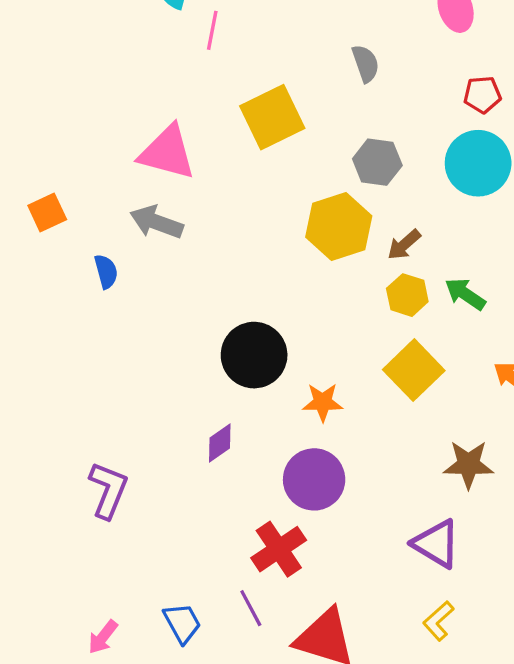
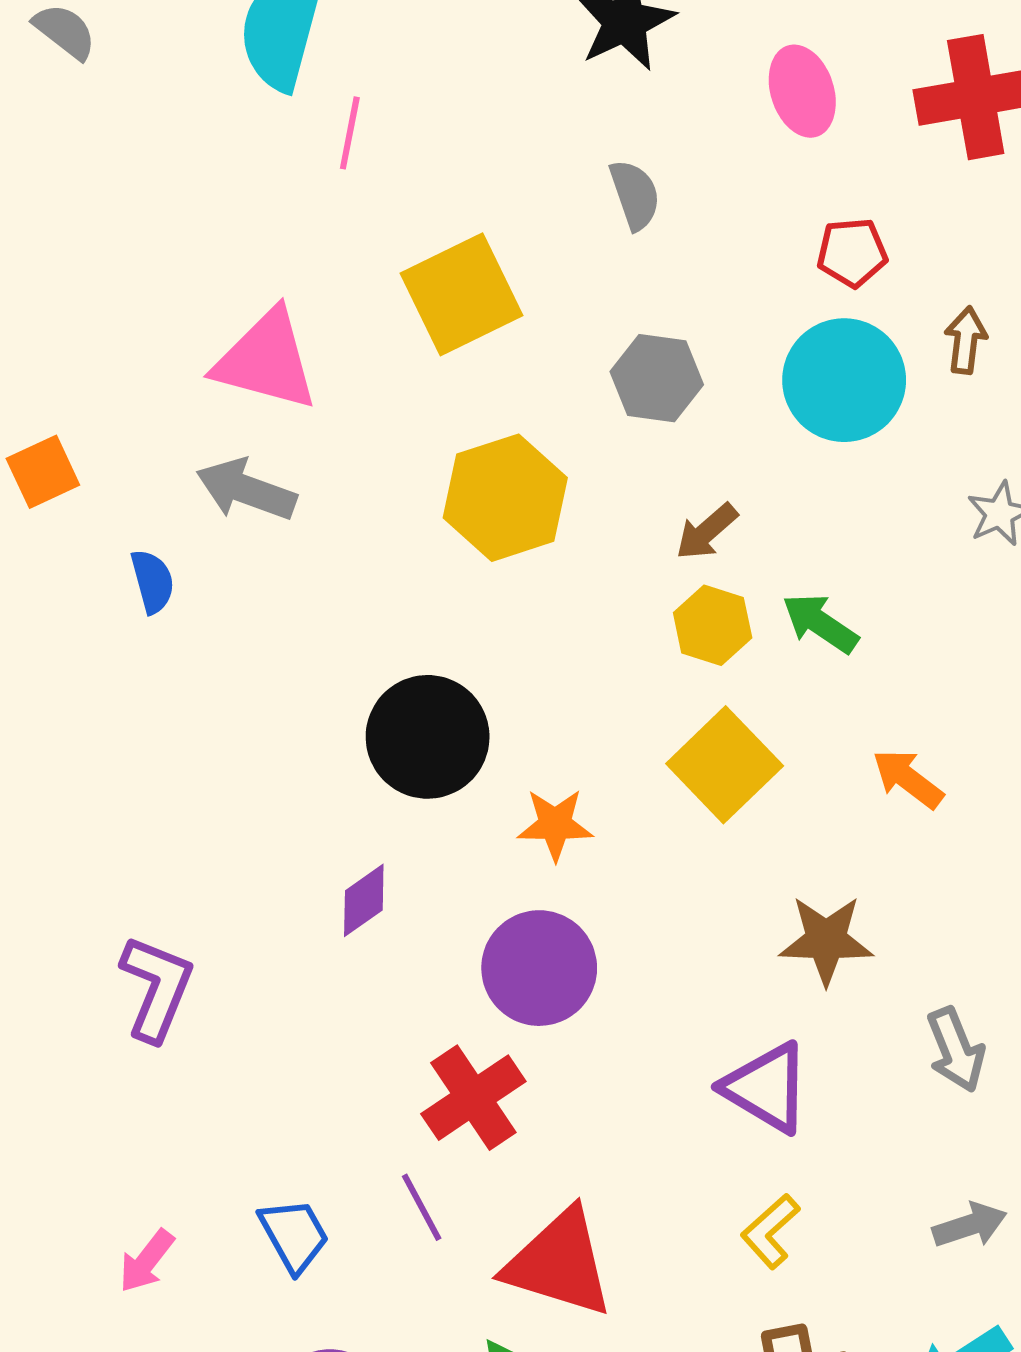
yellow hexagon: (339, 226) -> (505, 498), moved

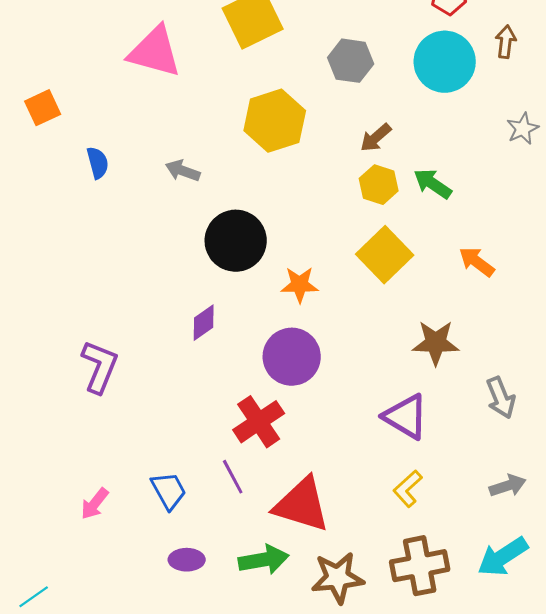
gray arrow: (246, 490) -> (183, 171), moved, size x0.7

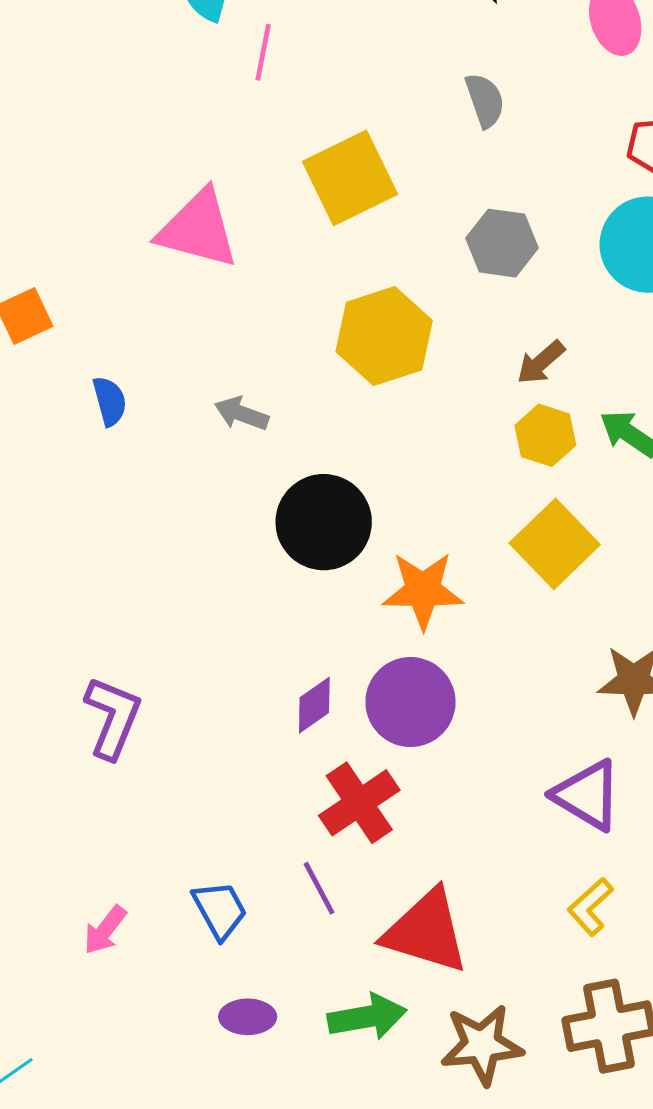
orange star: (300, 285) -> (423, 590), size x1.4
purple diamond: (204, 323) -> (314, 705), moved

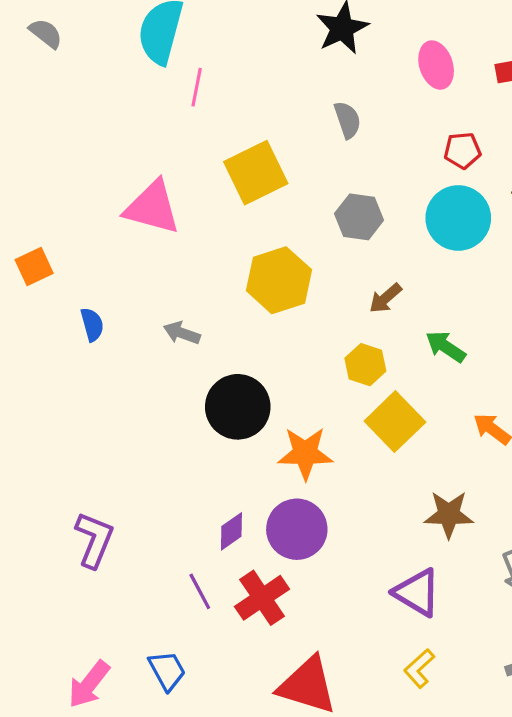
yellow hexagon: (545, 435) -> (365, 365), moved
purple line: (319, 888) -> (200, 591), moved
pink arrow: (105, 930) -> (89, 684), size x1.4

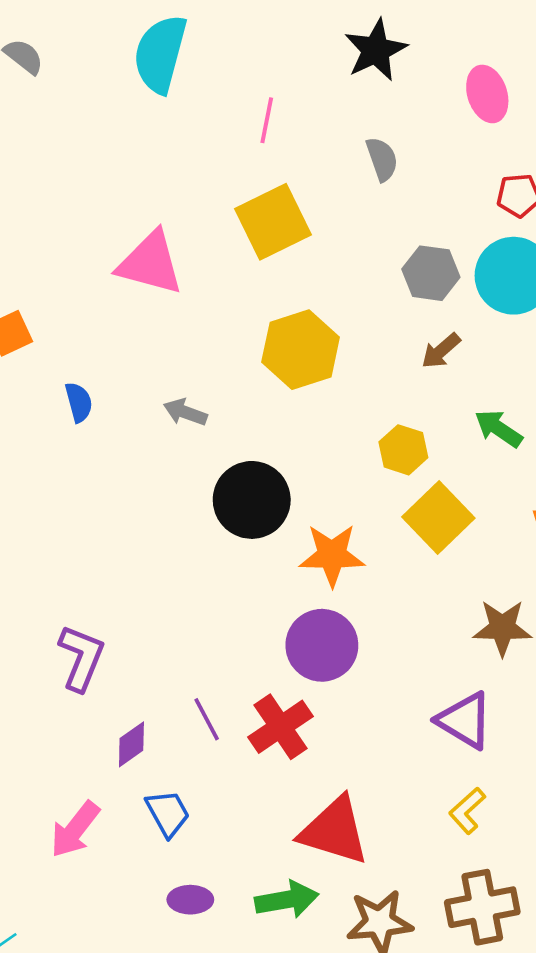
pink line: (197, 87) -> (267, 120), moved
gray hexagon: (359, 217) -> (431, 273), moved
brown arrow: (385, 298) -> (441, 351), moved
purple diamond: (231, 531) -> (131, 744), moved

